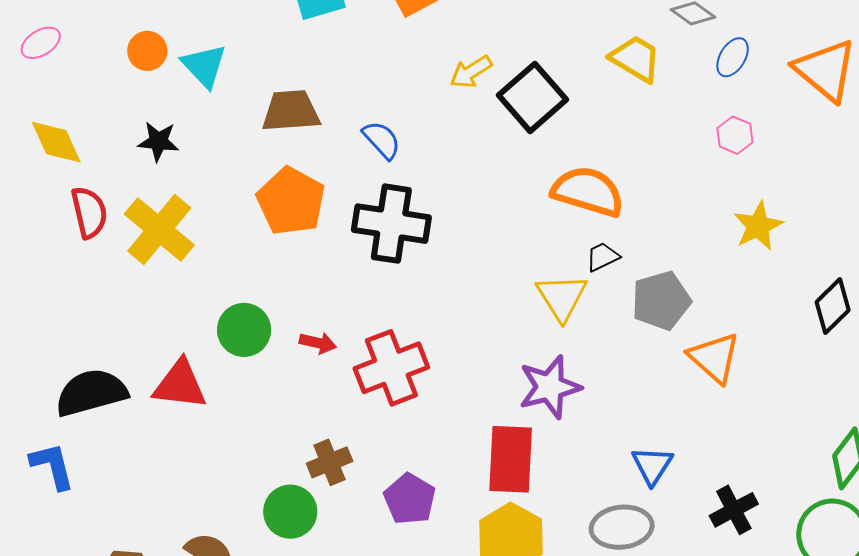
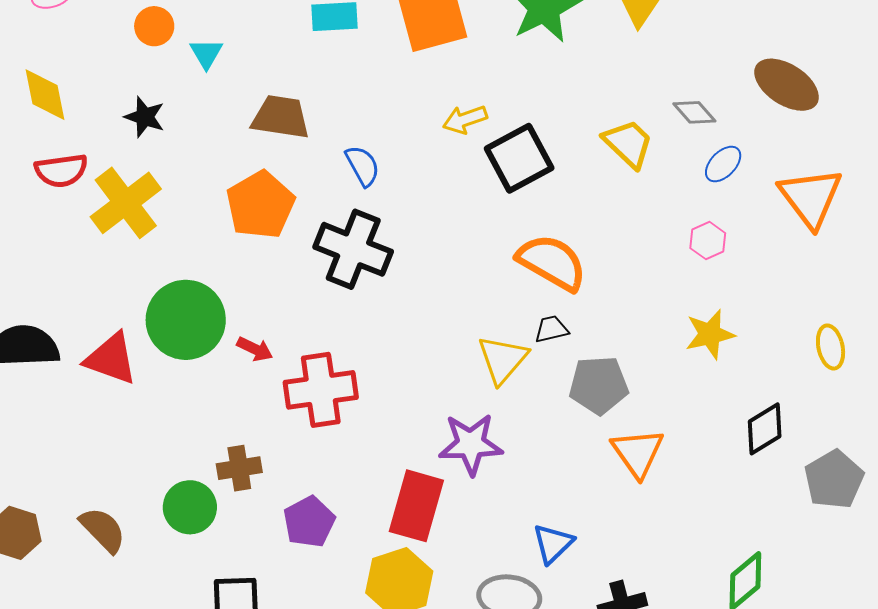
cyan triangle: (204, 66) -> (206, 53), size x0.7
red semicircle: (89, 212) -> (61, 170), turned 82
green circle: (244, 330) -> (186, 320), size x1.5

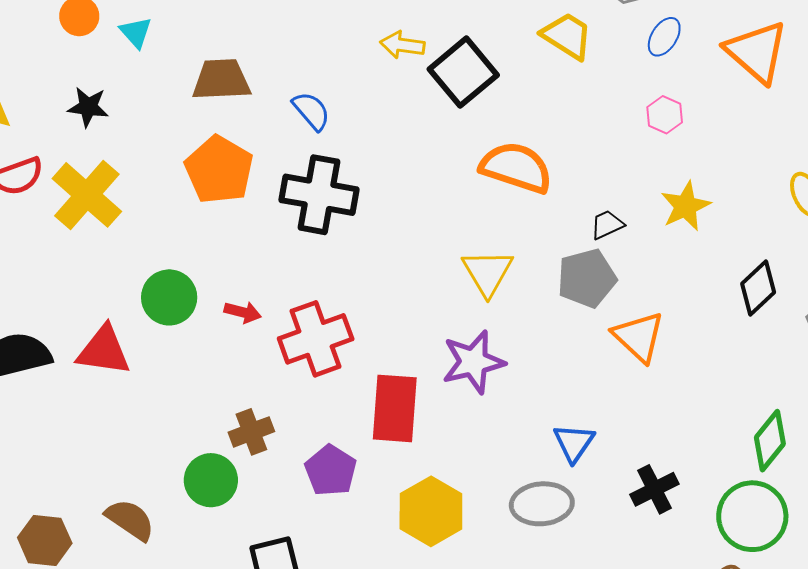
yellow arrow: (465, 119) -> (402, 45), turned 39
green circle: (186, 320) -> (169, 297), size x0.7
black trapezoid: (551, 329) -> (607, 225), moved
red rectangle: (416, 506) -> (395, 408), moved

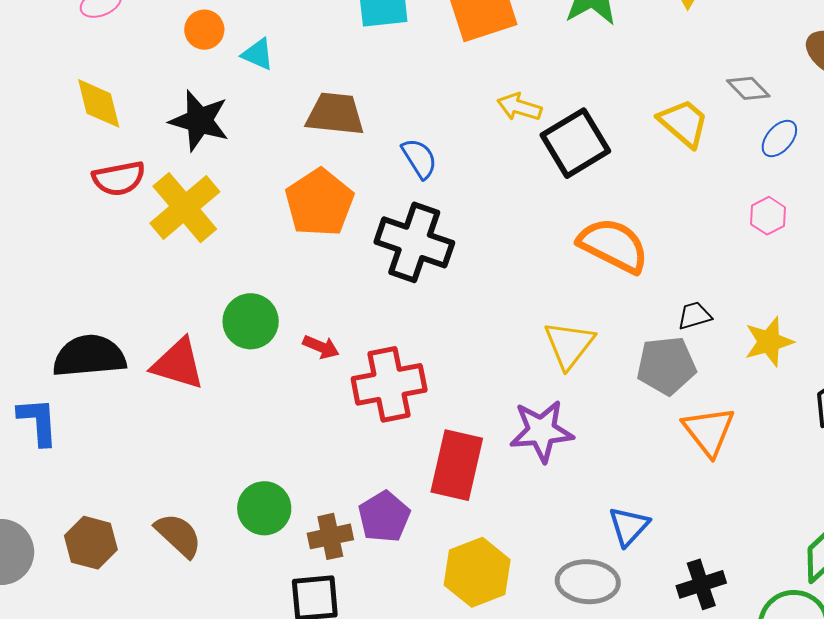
cyan triangle: (136, 32) -> (258, 54), turned -33
black star: (88, 107) -> (199, 121), size x1.5
yellow star: (686, 206) -> (769, 342), moved
brown cross: (251, 432) -> (330, 536), moved

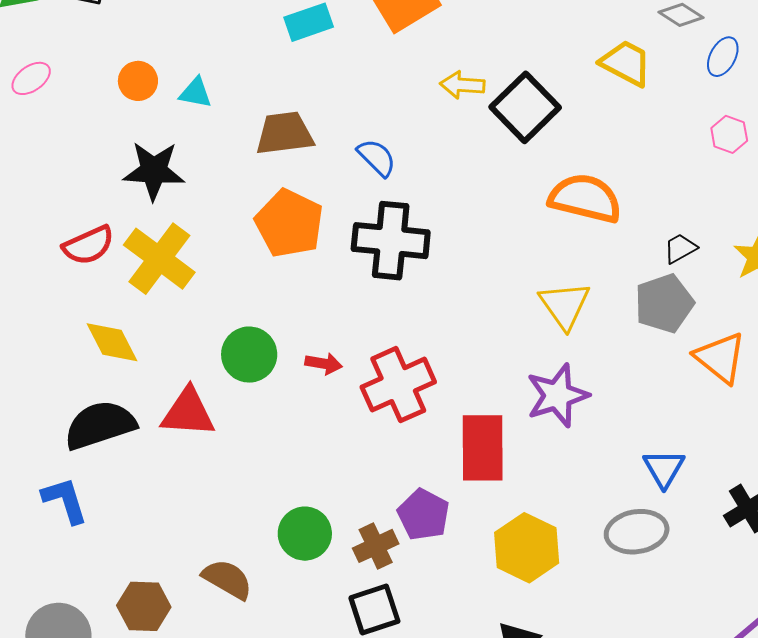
yellow diamond: (99, 103) -> (112, 342), moved

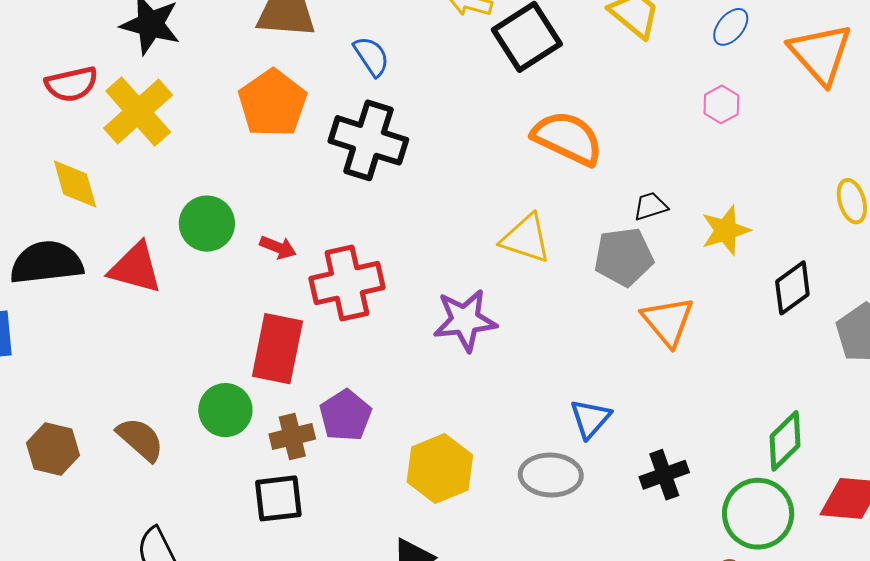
yellow triangle: (565, 305) -> (526, 239), turned -48
purple star: (557, 395) -> (465, 320), moved
red rectangle: (483, 448) -> (277, 349), moved

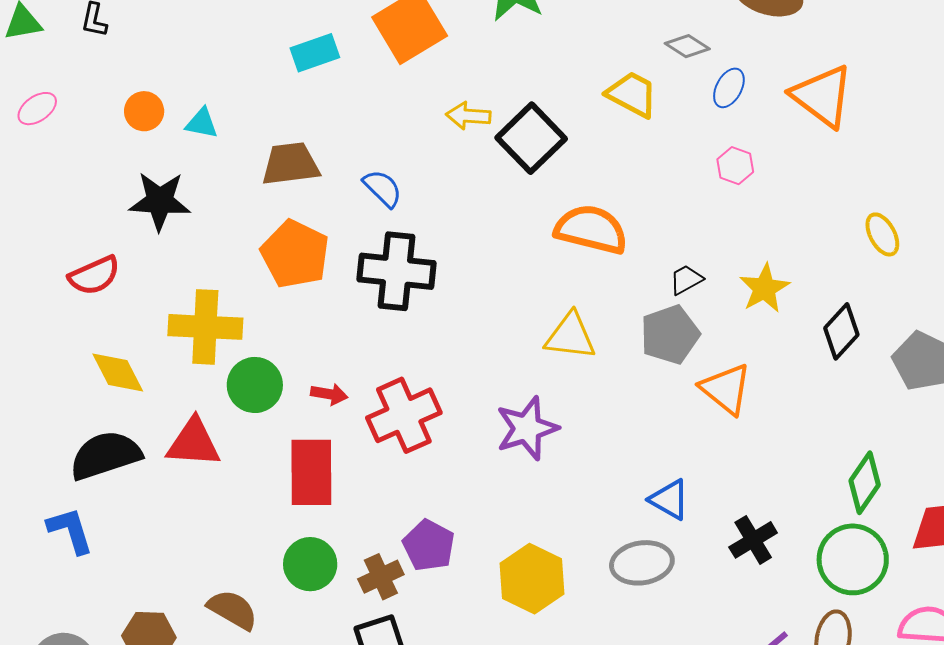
yellow cross: (138, 112) -> (205, 327), moved, turned -34
red rectangle: (277, 349) -> (311, 472), moved
blue triangle: (590, 418) -> (669, 500), turned -30

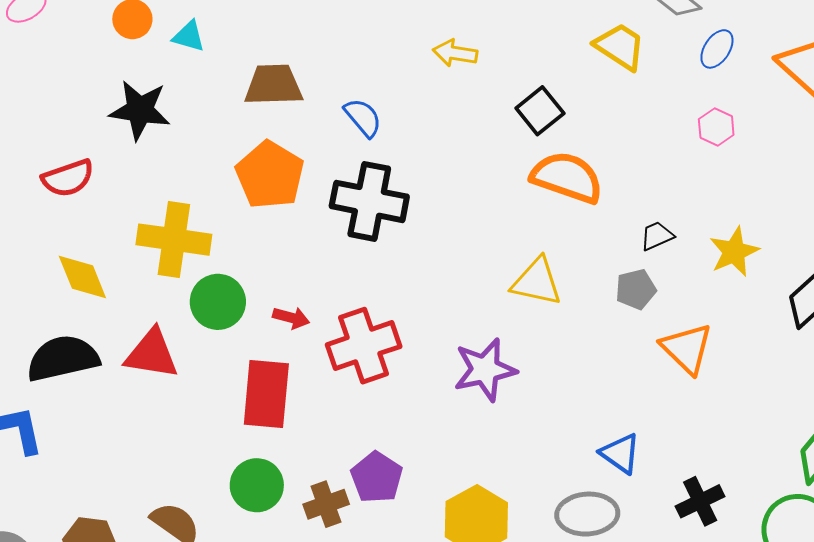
black square: (531, 138) -> (540, 111), moved, size x0.7
gray pentagon: (670, 335) -> (636, 289), size x0.7

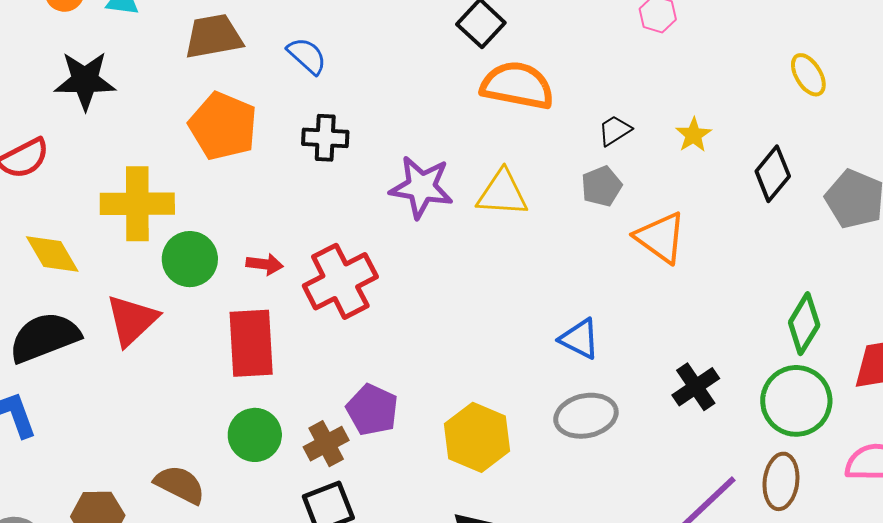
black cross: (369, 201) -> (325, 138), size x0.6
yellow star: (734, 252) -> (693, 135), size x0.7
red triangle: (152, 354) -> (132, 320), turned -44
purple star: (485, 370) -> (421, 187), moved, turned 30
blue triangle: (620, 454) -> (580, 339), moved

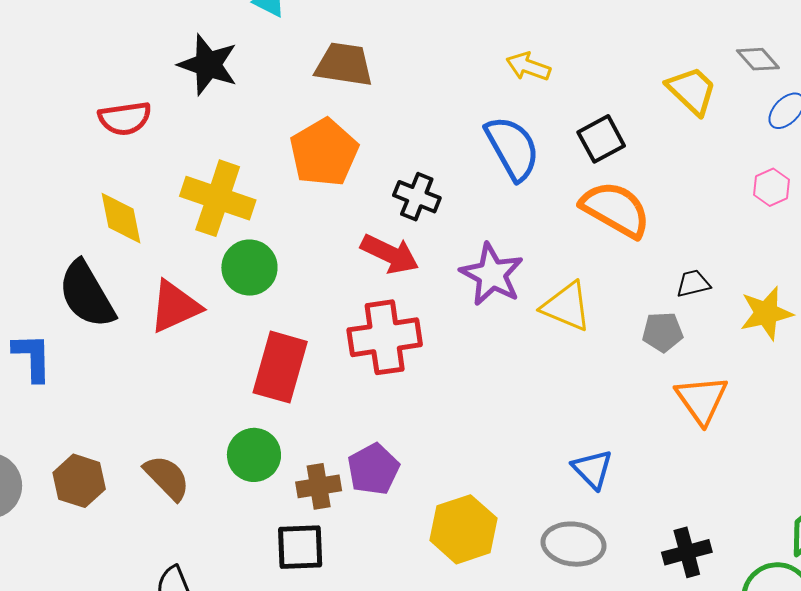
blue semicircle: (307, 56) -> (512, 148), moved, size x1.6
yellow star: (693, 135) -> (766, 313), size x1.5
red arrow: (265, 264) -> (390, 254), moved, size x1.6
black semicircle: (44, 337) -> (87, 294), turned -118

